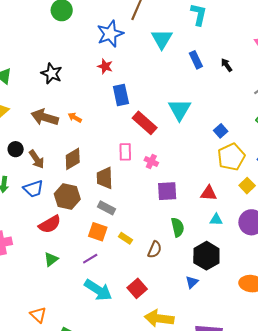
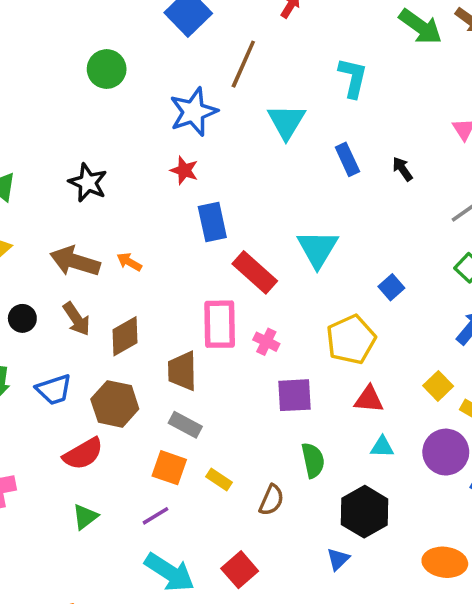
pink rectangle: (125, 152) -> (220, 324), size x1.5
yellow pentagon: (231, 157) -> (351, 340), moved
brown arrow: (37, 159) -> (77, 319), moved

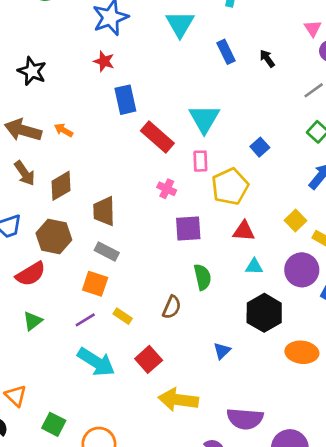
pink rectangle: (220, 324) -> (200, 161), moved, size x0.6
yellow rectangle: (219, 480) -> (123, 316), moved
black hexagon: (364, 512) -> (264, 313), moved

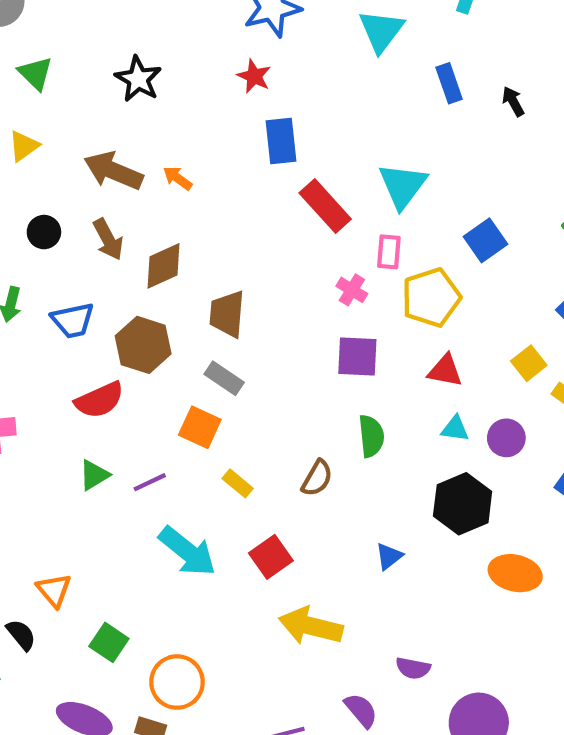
blue square: (260, 147) -> (485, 240), size x1.4
pink cross: (167, 189) -> (352, 290), moved
purple circle: (302, 270) -> (506, 438), moved, size x0.7
purple line: (85, 320) -> (150, 482), moved
purple semicircle: (245, 419) -> (413, 668), size x0.6

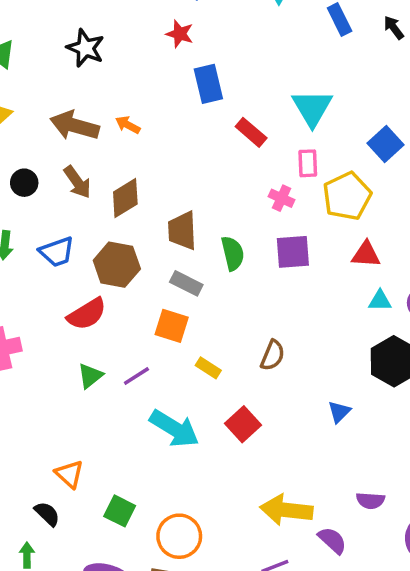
red rectangle: (325, 206) -> (251, 132), size x0.7
green semicircle: (371, 436) -> (233, 253), moved
yellow arrow: (311, 626) -> (286, 510), moved

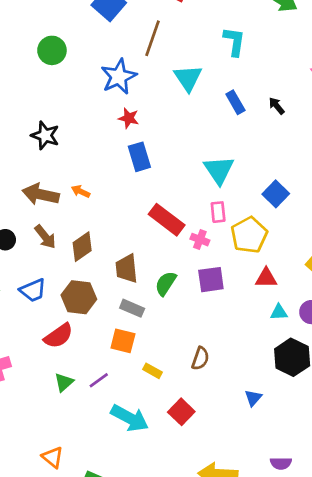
red star: (180, 34) -> (129, 118), moved
red rectangle: (251, 132) -> (167, 220), moved, size x1.5
green semicircle: (233, 253) -> (166, 283), turned -130

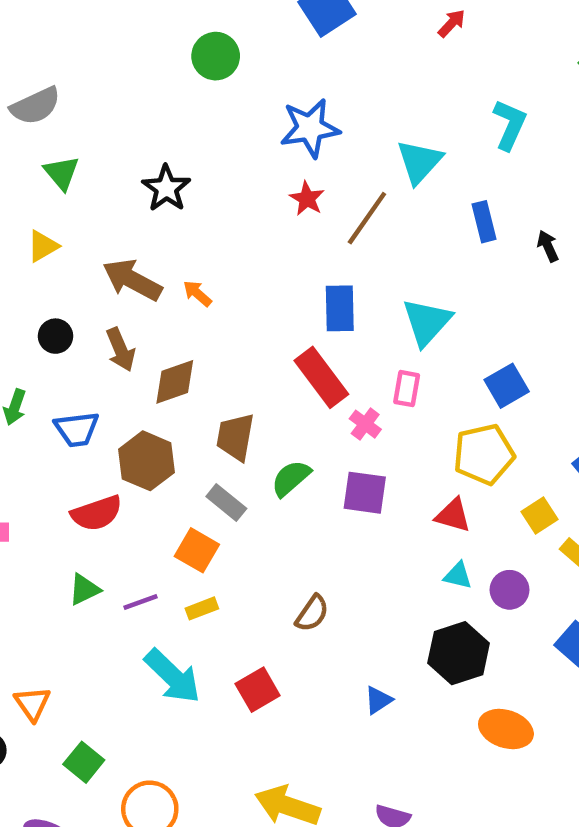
brown line: (153, 38) -> (367, 218), moved
blue rectangle: (139, 157) -> (340, 308), moved
yellow pentagon: (249, 235) -> (484, 454), moved
yellow rectangle: (153, 371) -> (202, 608), moved, turned -66

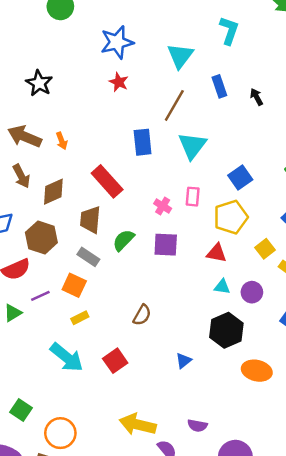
brown line: (367, 218) -> (174, 105), moved
orange arrow: (197, 293) -> (62, 141), turned -147
red rectangle: (321, 377) -> (107, 181), moved
pink rectangle: (407, 389) -> (193, 197), moved
purple line: (141, 602) -> (40, 296), moved

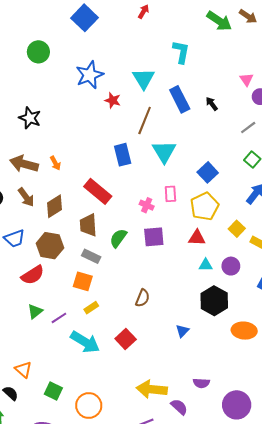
red star: (119, 82) -> (113, 100), moved
blue rectangle: (219, 86) -> (180, 99), size x1.4
purple line: (40, 296) -> (59, 318), moved

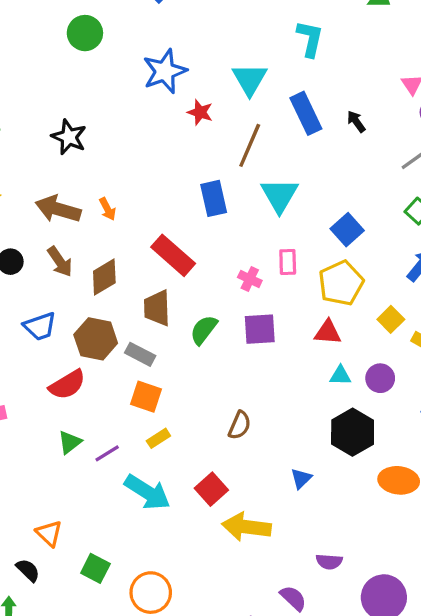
gray rectangle: (91, 256) -> (140, 354), moved
yellow arrow: (152, 389) -> (246, 527), moved

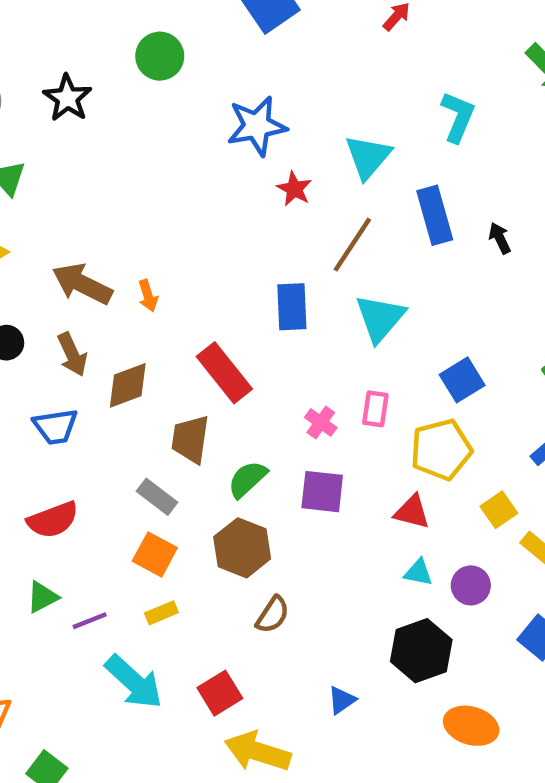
black star: (69, 137) -> (67, 98), moved
blue trapezoid: (40, 326) -> (56, 427), moved
brown hexagon: (96, 339) -> (242, 548), moved

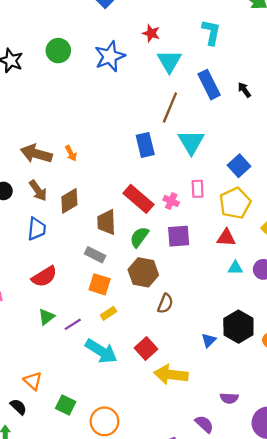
green circle: (160, 56) -> (58, 51), moved
red star: (294, 189) -> (151, 33), moved
red rectangle: (224, 373) -> (139, 199), moved
blue trapezoid: (56, 427) -> (37, 229), turned -65
black hexagon: (421, 651) -> (238, 327), moved

